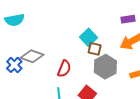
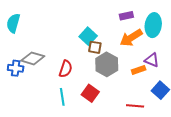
cyan semicircle: (15, 20) -> (13, 23), turned 120
blue cross: (14, 65) -> (16, 68), turned -35

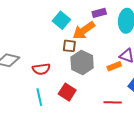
cyan square: (88, 36) -> (61, 20), moved
orange arrow: (131, 38) -> (84, 30), moved
red semicircle: (66, 69) -> (41, 69), turned 66

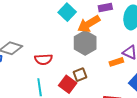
brown square: (69, 46) -> (80, 75), moved, turned -32
gray hexagon: (82, 62) -> (85, 43), moved

